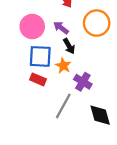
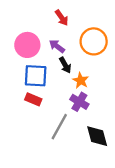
orange star: (63, 66) -> (81, 80), moved

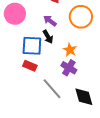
pink circle: (27, 45) -> (15, 14), moved
black arrow: (65, 65) -> (48, 37), moved
gray line: (59, 127) -> (52, 89), turned -70

